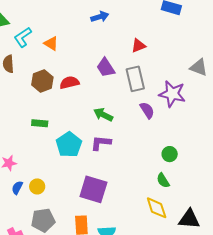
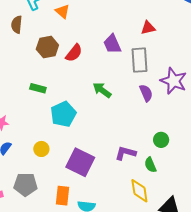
red semicircle: (69, 83) -> (74, 53), turned 132
purple L-shape: (101, 143) -> (125, 153), moved
yellow circle: (37, 186) -> (41, 149), moved

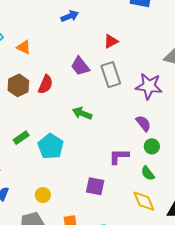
green rectangle: (38, 88) -> (21, 138), moved, turned -35
purple semicircle: (146, 93) -> (143, 123), moved
yellow circle: (41, 149) -> (43, 195), moved
purple L-shape: (125, 153) -> (119, 156), moved
purple square: (80, 162) -> (95, 186), moved, size x0.7

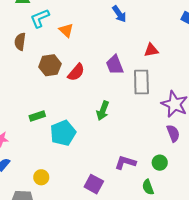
blue arrow: (70, 16) -> (119, 14), turned 60
green arrow: (82, 113) -> (103, 111), turned -108
purple semicircle: (143, 123) -> (173, 133), moved

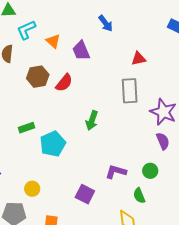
purple trapezoid: (115, 65) -> (81, 51), moved

